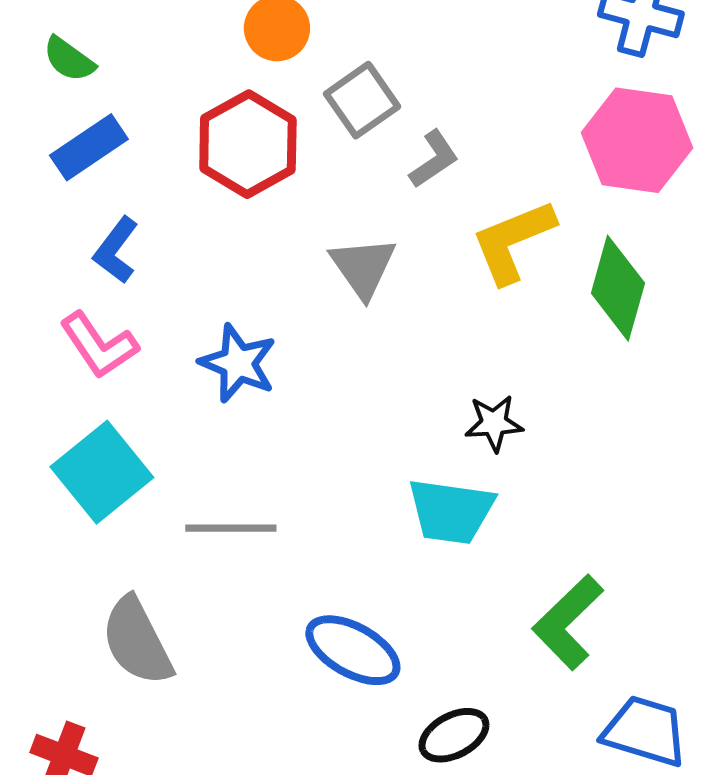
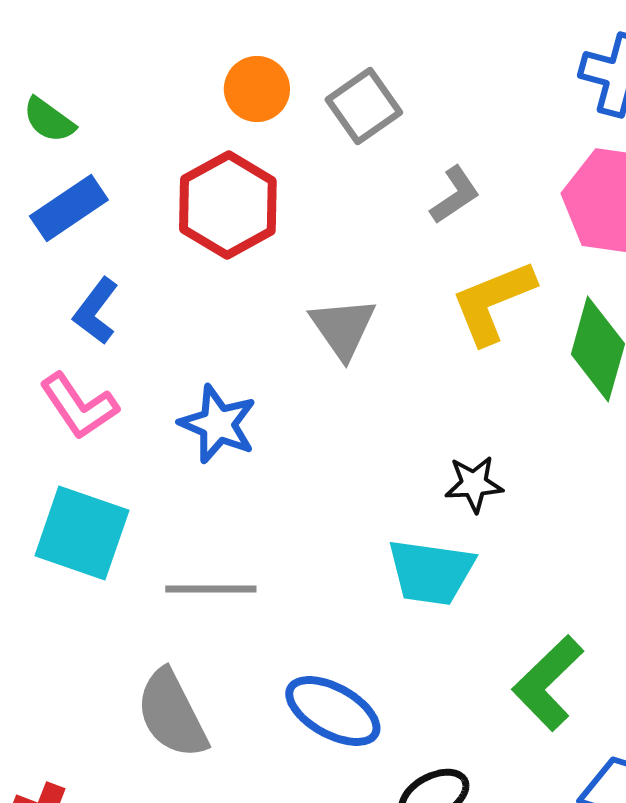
gray square: (362, 100) -> (364, 106), moved
gray L-shape: (434, 159) -> (455, 195), moved
cyan square: (102, 472) -> (82, 533), turned -32
gray semicircle: (137, 641) -> (172, 714), moved

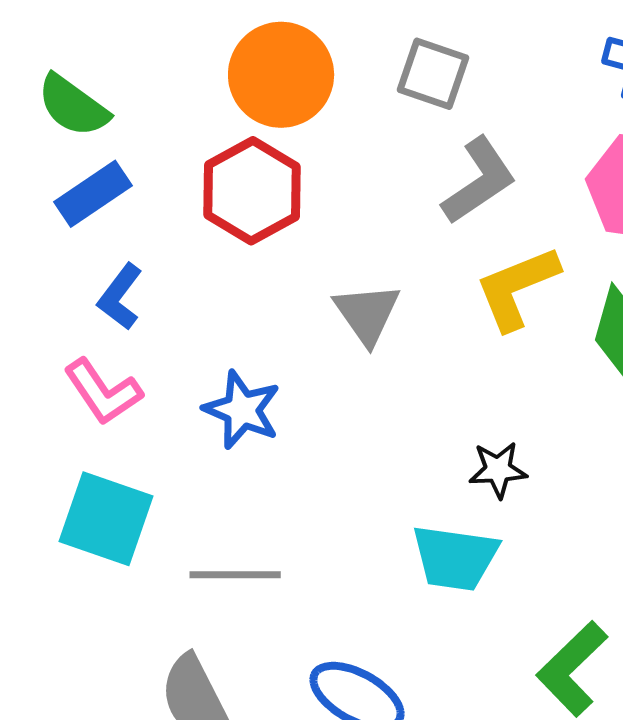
orange circle: (257, 89) -> (281, 75), size x1.6
gray square: (364, 106) -> (433, 74), moved, turned -36
green semicircle: (49, 120) -> (73, 106), size x1.4
gray L-shape: (455, 195) -> (479, 181), size x1.5

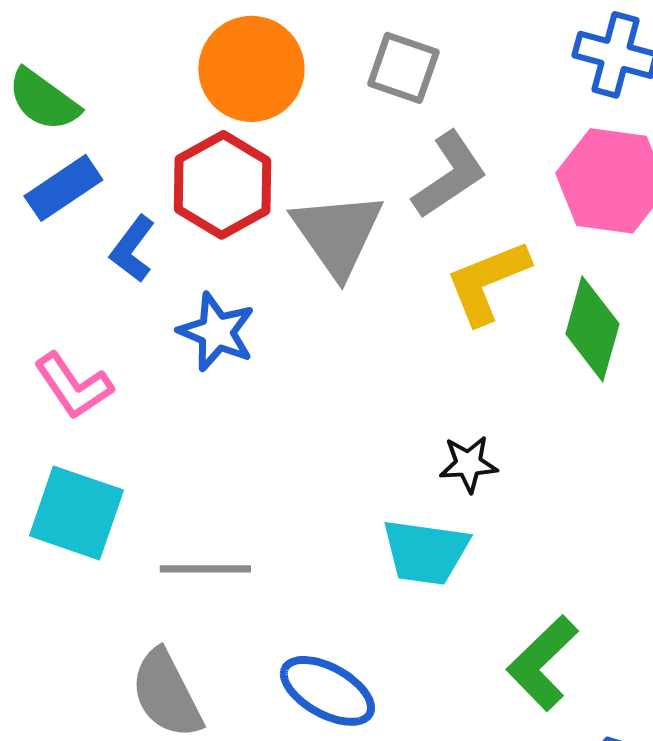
blue L-shape: (120, 297) -> (132, 249), moved
gray triangle: (367, 314) -> (337, 234), moved, size x1.4
blue star: (242, 410) -> (216, 332), moved

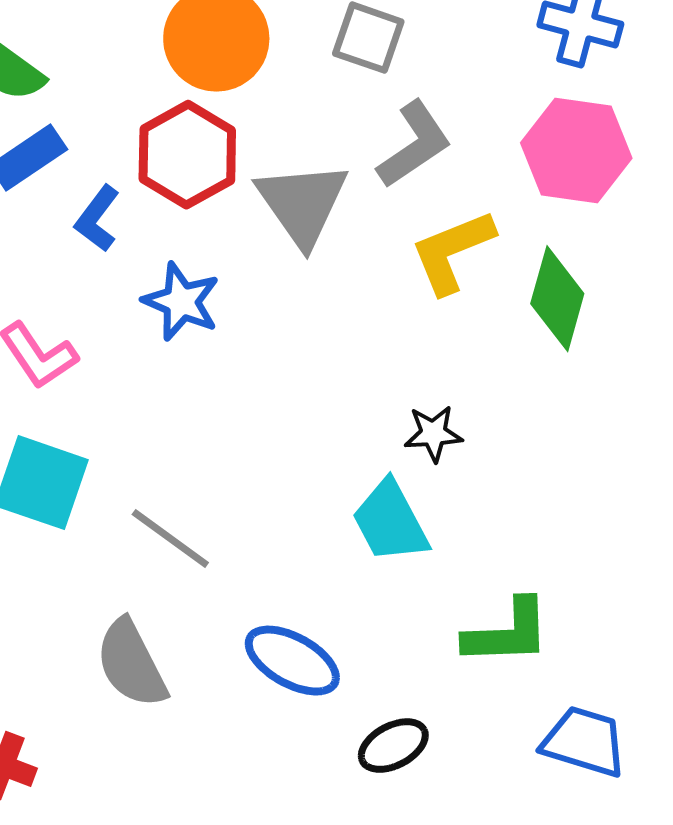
cyan trapezoid: (425, 552) -> (390, 522), turned 54
gray line: (205, 569) -> (170, 539), turned 36
green L-shape: (542, 663) -> (507, 633), turned -138

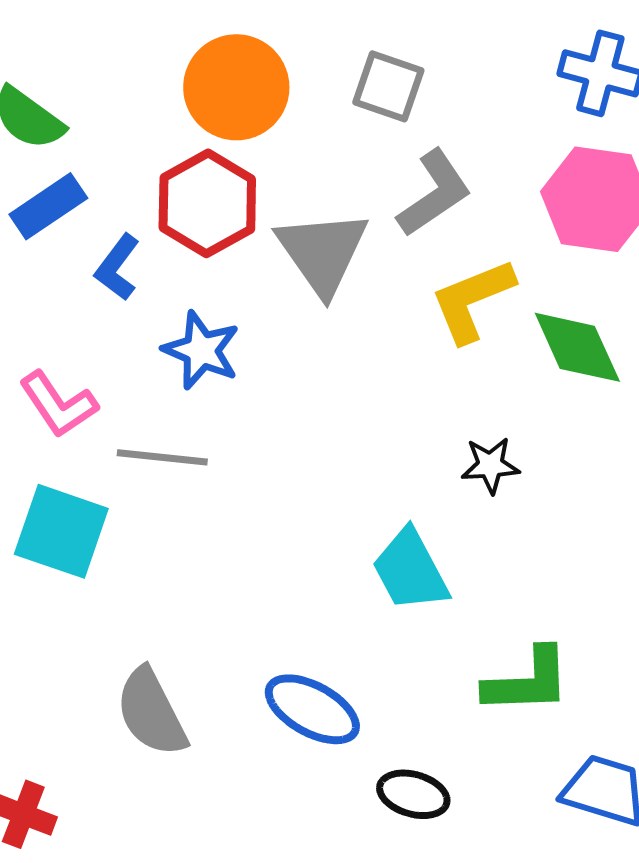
green diamond: (557, 299) -> (577, 347), turned -40
black star: (433, 434) -> (490, 465), moved
gray line: (170, 539) -> (162, 457), moved, turned -30
black ellipse: (393, 746) -> (413, 794), turned 44

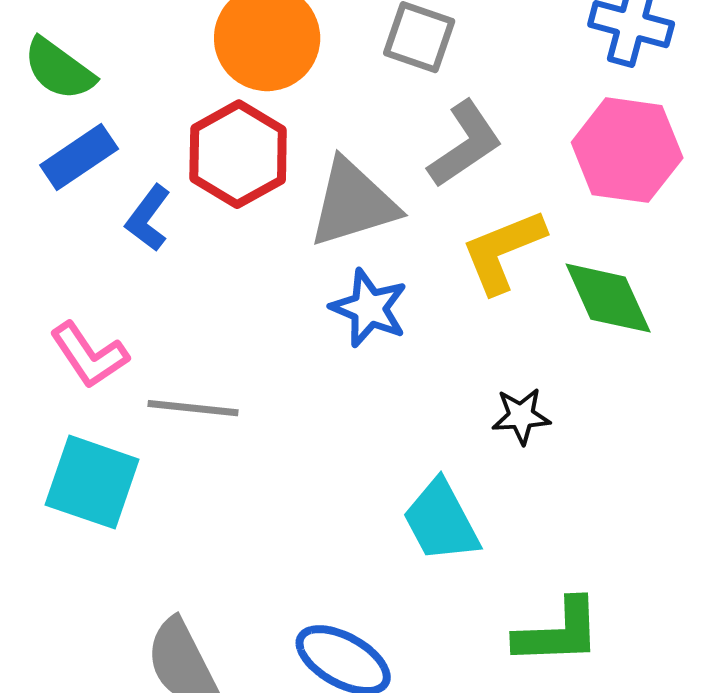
gray triangle: (322, 252) -> (353, 203), turned 48
blue star: (201, 350) -> (369, 308), moved

